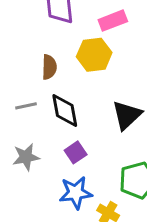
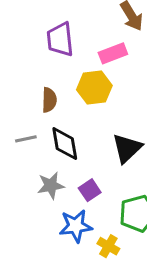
purple square: (76, 152) -> (90, 190), moved
gray star: (26, 157) -> (51, 186), moved

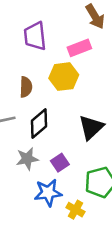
black diamond: (65, 144) -> (39, 124), turned 60

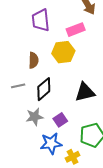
black triangle: (91, 127) -> (85, 92), turned 30
yellow cross: (75, 210) -> (73, 157), turned 32

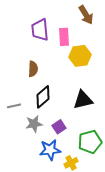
pink rectangle: (76, 30) -> (64, 37), moved, turned -72
yellow hexagon: (63, 52) -> (80, 56), moved
gray line: (18, 86) -> (14, 106), moved

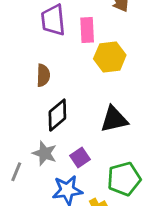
gray line: (14, 106) -> (16, 172), moved, turned -56
gray star: (34, 124) -> (45, 153), turned 30

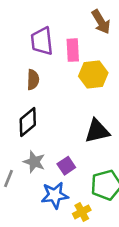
brown semicircle: (43, 75) -> (33, 80), moved
black diamond: (57, 115) -> (28, 122), moved

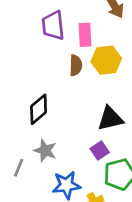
brown semicircle: (33, 80) -> (76, 65), moved
purple square: (66, 166) -> (100, 151), moved

